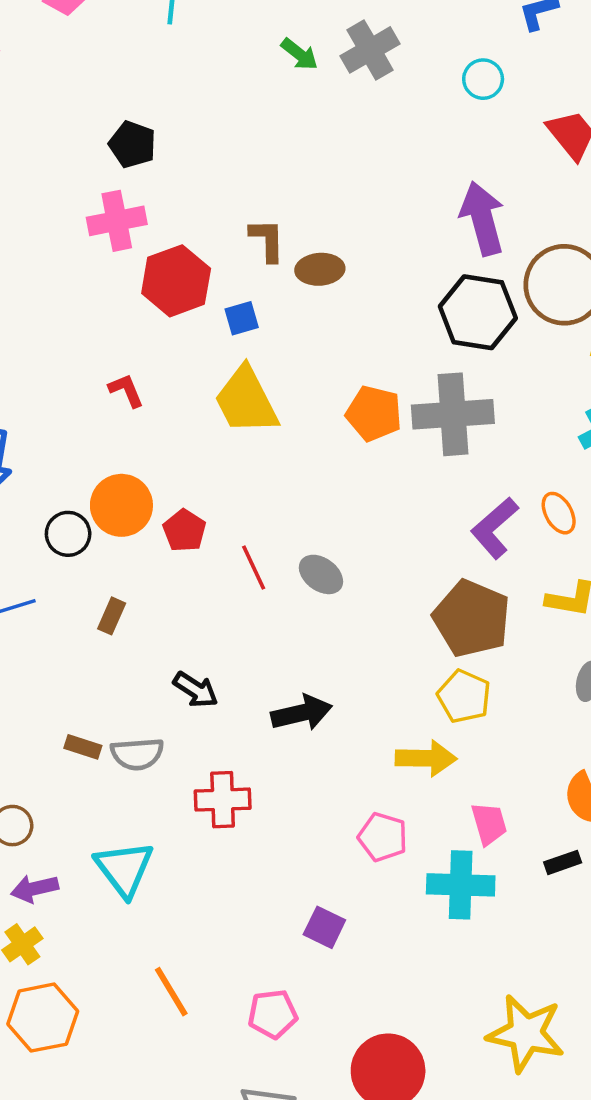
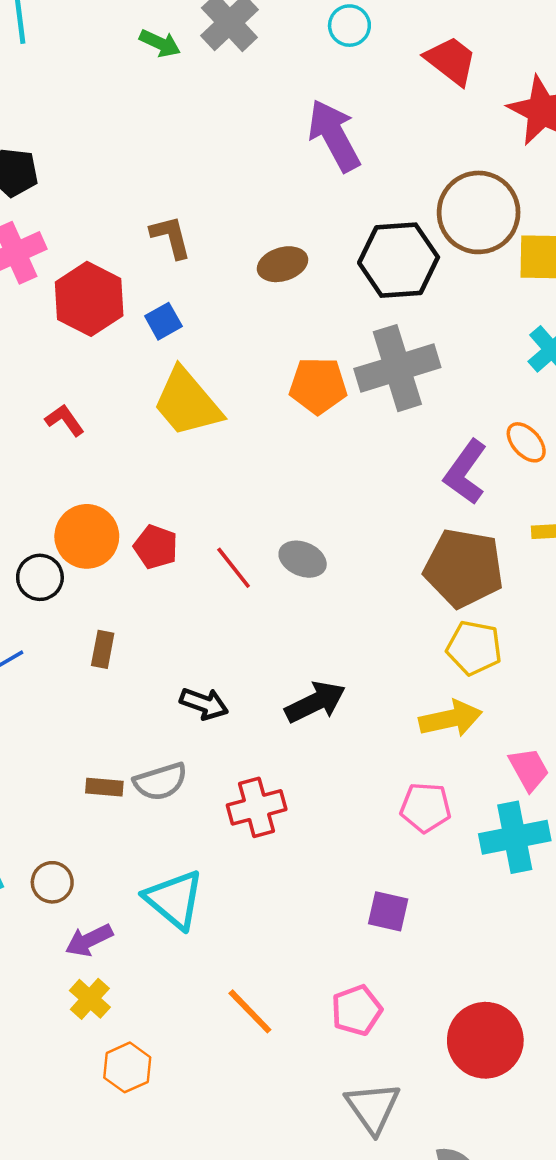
purple arrow: (482, 218) -> (334, 135), moved
brown ellipse: (320, 269) -> (283, 264), moved
orange hexagon: (43, 1018) -> (127, 1067), size x0.7

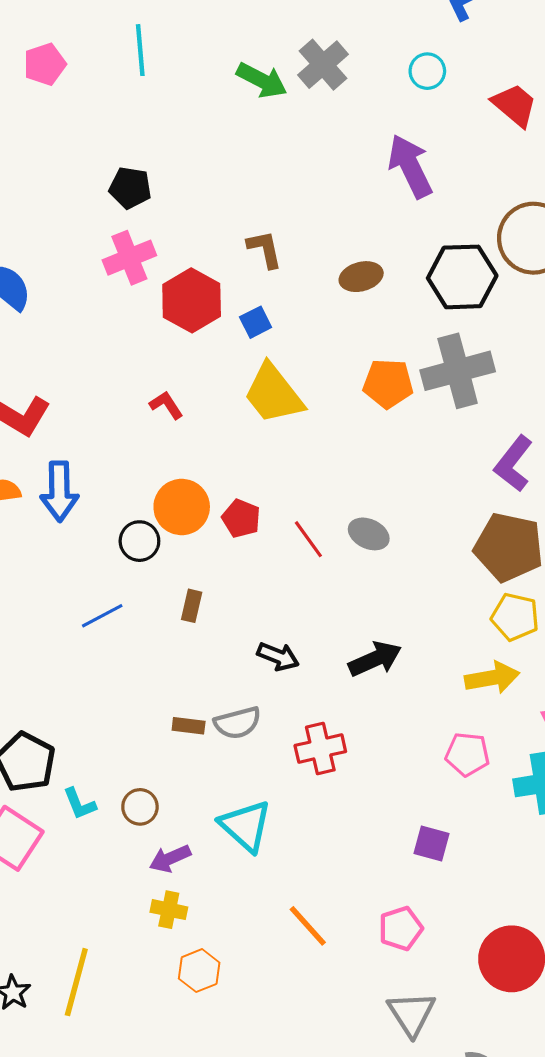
green arrow: (160, 43) -> (262, 80), size x1.4
yellow cross: (90, 999) -> (169, 910), turned -32

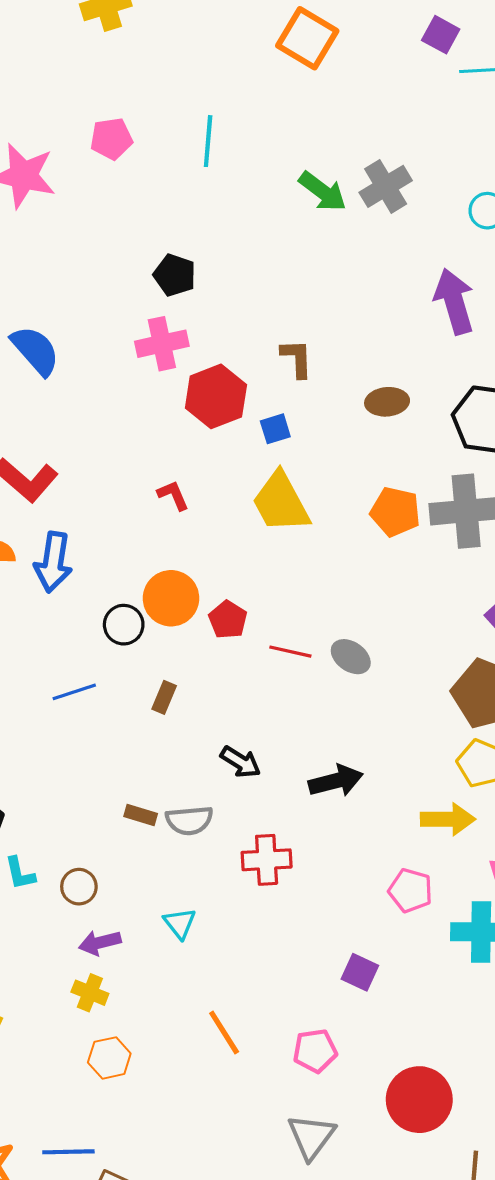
red line: (308, 539) -> (290, 652), turned -51
cyan triangle: (246, 826) -> (180, 923), size x0.6

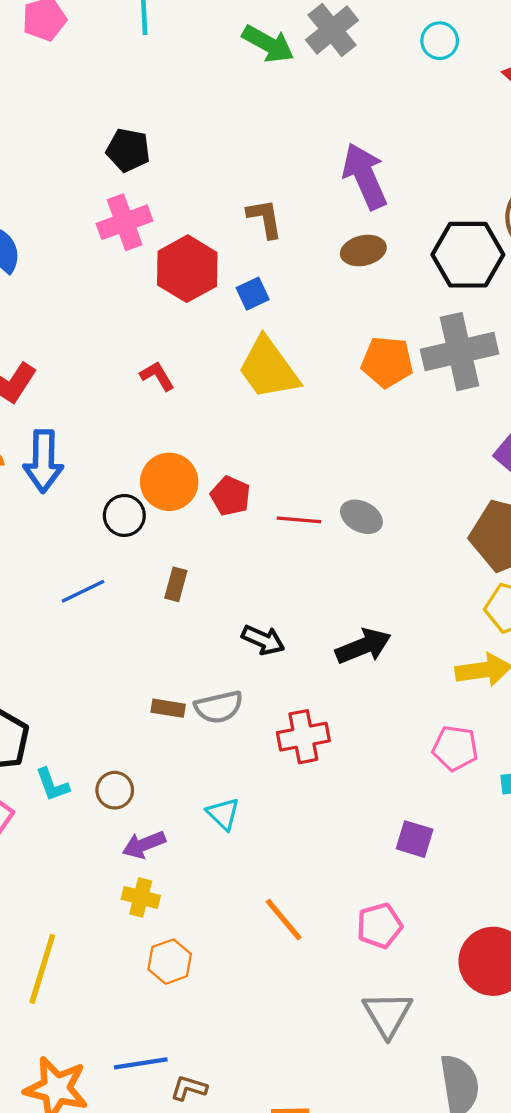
purple arrow: (454, 301) -> (365, 176), moved

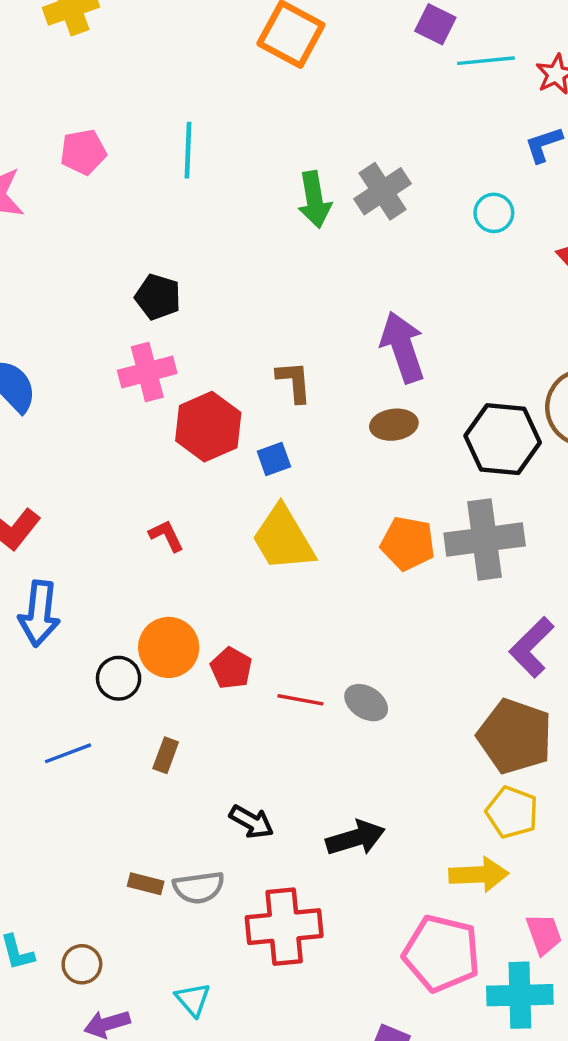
green arrow: (268, 44) -> (314, 200), turned 46
red cross: (303, 737) -> (284, 927), size x1.4
pink pentagon: (455, 748) -> (442, 953), size x1.6

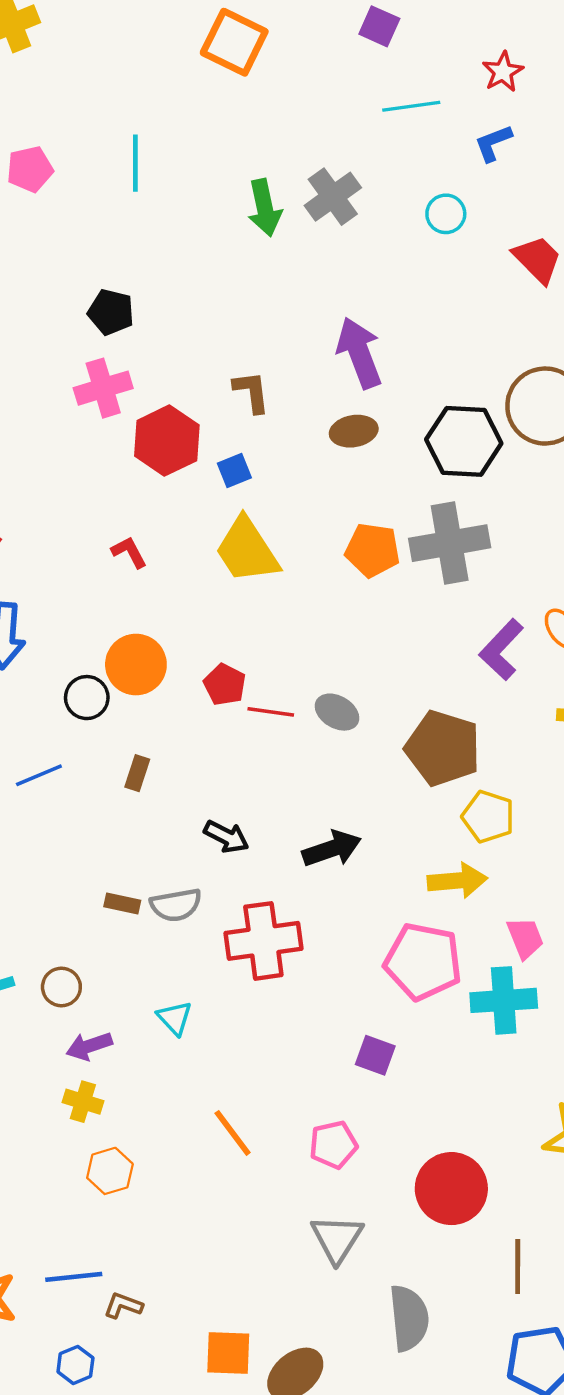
cyan line: (486, 61) -> (411, 106), moved
red pentagon: (231, 668) -> (225, 685), moved
brown pentagon: (515, 736) -> (443, 748), moved

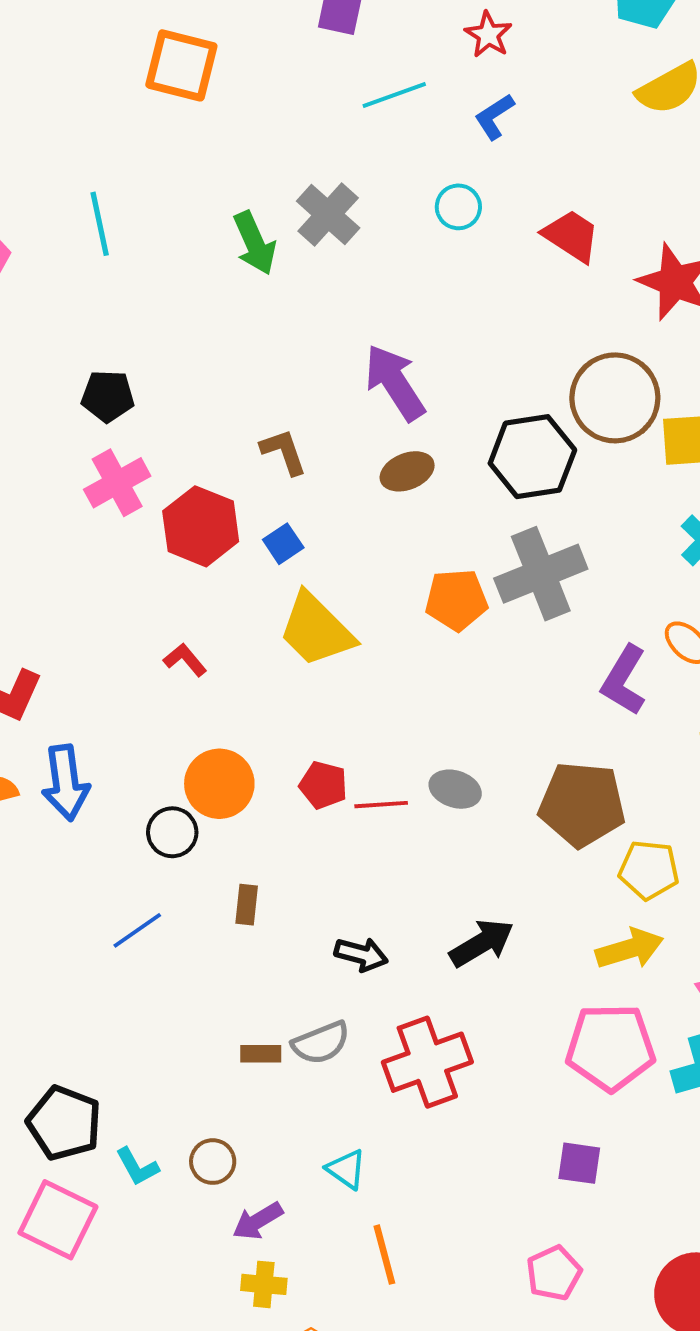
orange line: (233, 1133) -> (384, 1255), moved, turned 34

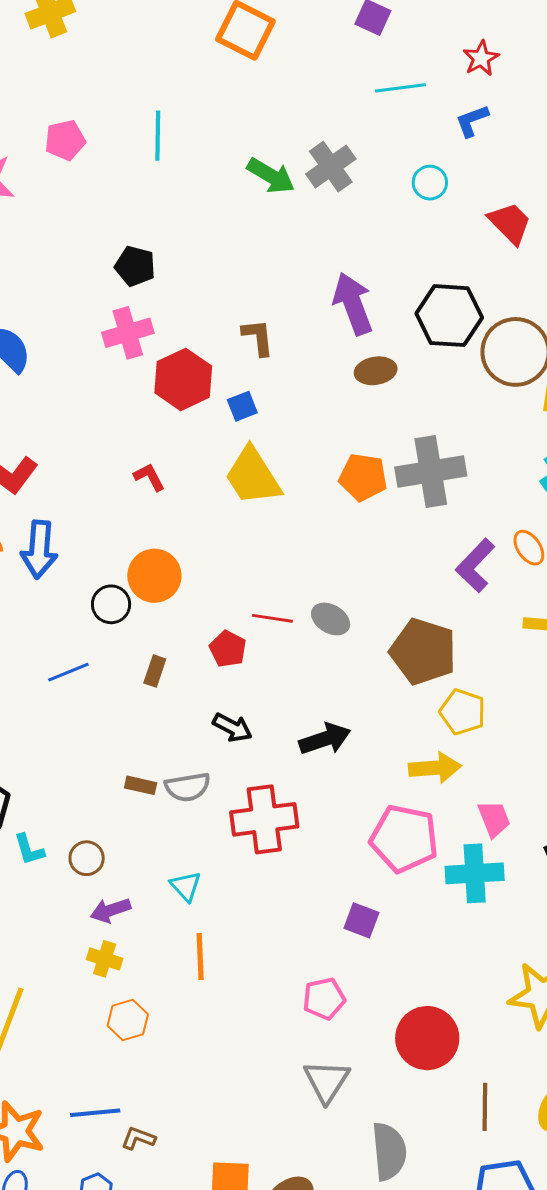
green arrow: (255, 243) -> (271, 176), turned -48
black hexagon: (532, 457) -> (449, 316), moved
brown ellipse: (407, 471) -> (376, 371), moved
red pentagon: (323, 785) -> (228, 649), moved

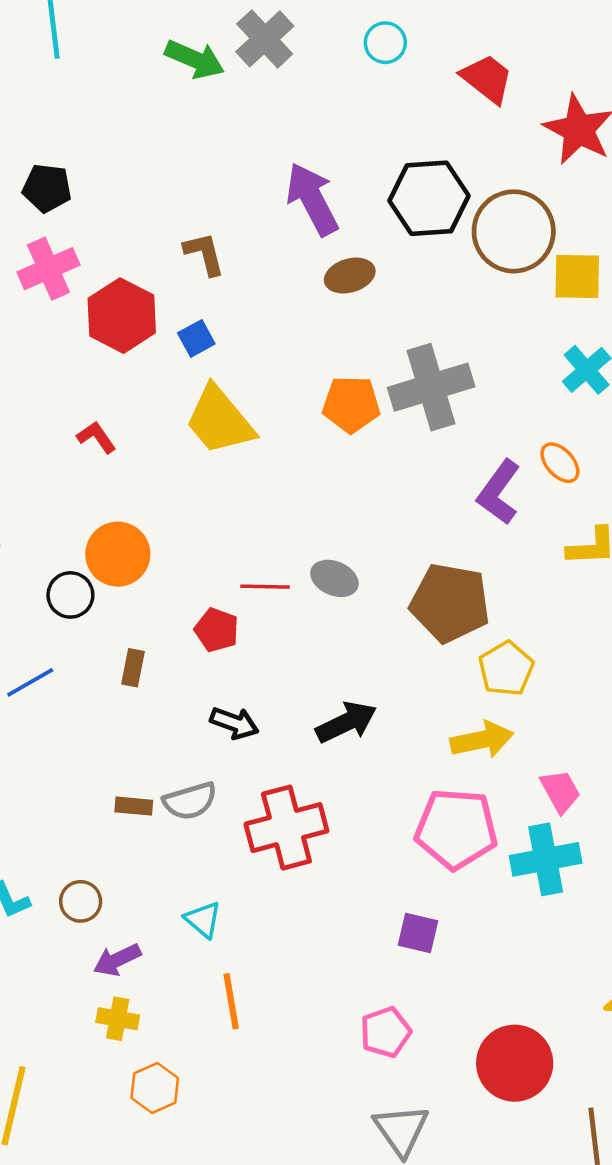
yellow pentagon: (463, 712) -> (506, 669), turned 30

